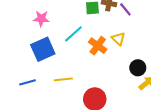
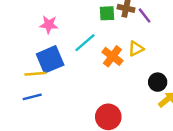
yellow triangle: (118, 39) -> (136, 49), turned 48
yellow line: (63, 79) -> (35, 74), moved

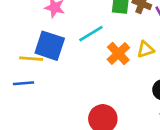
blue square: (50, 59) -> (50, 46), turned 32

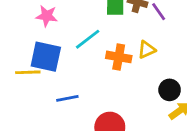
orange cross: (118, 54) -> (119, 57), turned -30
blue line: (23, 83) -> (67, 98), moved

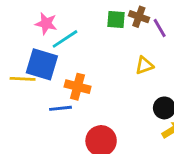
cyan line: (88, 39) -> (65, 39), moved
orange cross: (119, 57) -> (78, 87), moved

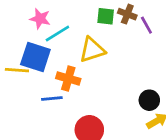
yellow triangle: (144, 65) -> (92, 50), moved, size x1.5

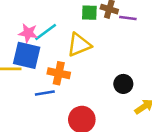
pink star: (40, 19) -> (28, 33), moved
purple line: (146, 25) -> (128, 18), turned -49
black circle: (149, 100) -> (123, 84), moved

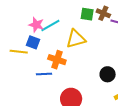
blue square: (27, 55) -> (33, 42), size x0.6

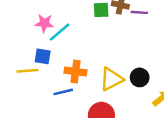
pink star: (36, 25) -> (44, 23), moved
yellow triangle: (76, 39) -> (111, 79), moved

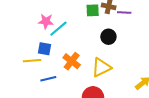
orange cross: (75, 72) -> (72, 61), turned 30
black circle: (140, 77) -> (108, 37), moved
blue line: (63, 92) -> (48, 79), moved

